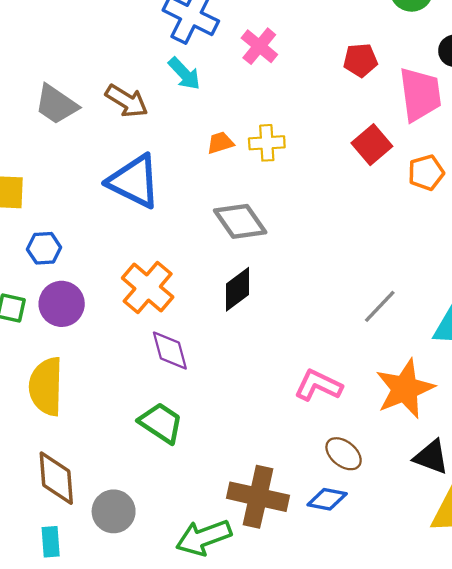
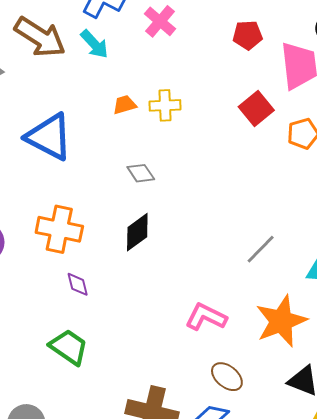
brown arrow: (127, 101) -> (40, 37), moved, size x1.4
gray diamond: (240, 221) -> (141, 173), size x0.6
orange cross: (148, 288) -> (59, 229), turned -30
purple diamond: (170, 351) -> (78, 284), size x0.7

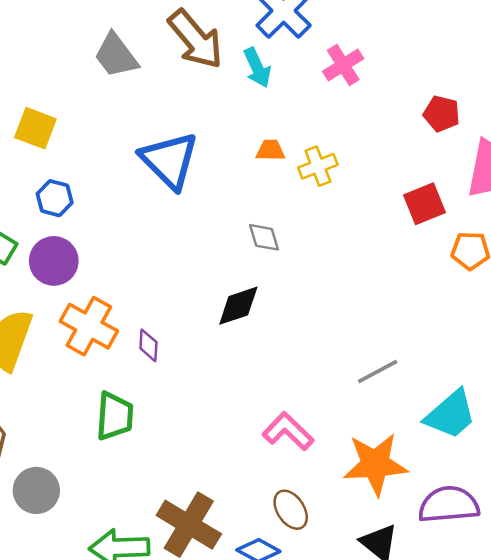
yellow cross: (165, 105) -> (318, 166), turned -36
orange cross: (59, 229) -> (89, 326), moved
green trapezoid: (69, 347) -> (115, 416), turned 42

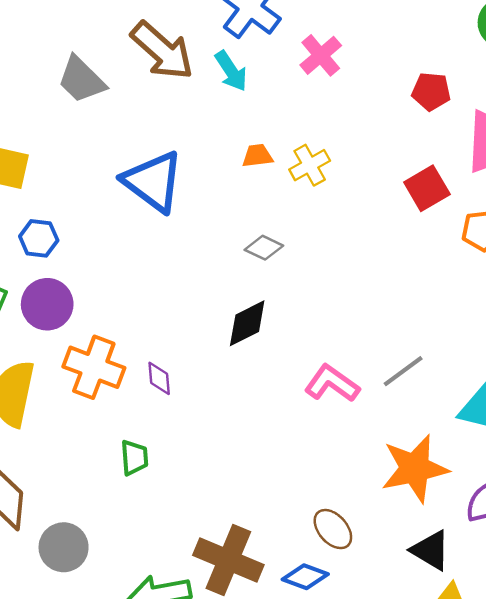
gray diamond: (264, 237) -> (264, 248), turned -40
green trapezoid: (115, 416) -> (134, 458), size x0.7
pink L-shape: (288, 431) -> (332, 383), moved

